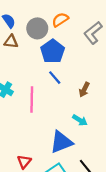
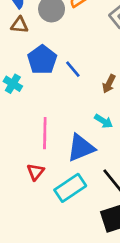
blue pentagon: (53, 51) -> (42, 60), moved
pink line: (32, 99) -> (45, 133), moved

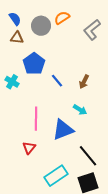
blue line: (73, 69) -> (57, 81), moved
cyan rectangle: (70, 188) -> (56, 176), moved

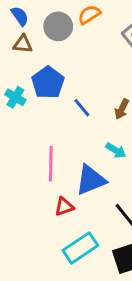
cyan cross: (12, 82) -> (15, 97), moved
red triangle: (29, 148) -> (64, 207), moved, turned 32

